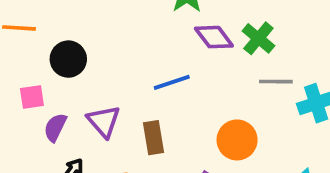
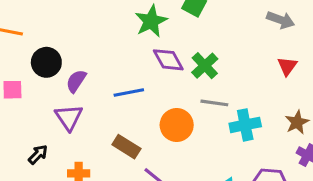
purple semicircle: (55, 127) -> (76, 81), moved
brown rectangle: (153, 138) -> (126, 147), moved, turned -56
orange circle: (237, 140) -> (177, 125), moved

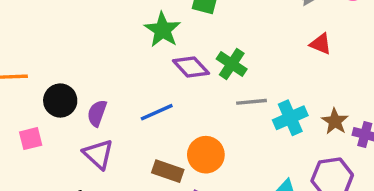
red triangle: (287, 66) -> (321, 44), turned -30
brown star: (297, 122) -> (335, 121), moved
orange circle: (177, 125) -> (206, 155), moved

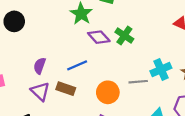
black circle: (60, 101) -> (14, 21), moved
gray line: (252, 102) -> (138, 82), moved
brown rectangle: (168, 171) -> (66, 89), moved

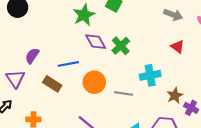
cyan cross: (161, 69) -> (150, 75), moved
purple triangle: (40, 91) -> (15, 79), moved
orange circle: (108, 92) -> (94, 82), moved

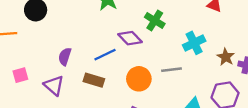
purple diamond: (96, 42) -> (130, 38), moved
orange circle: (94, 82) -> (139, 79), moved

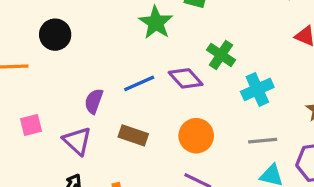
cyan cross: (194, 43) -> (257, 89), moved
blue line: (105, 55) -> (139, 83), moved
gray line: (171, 70) -> (263, 141), moved

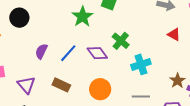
blue line: (139, 83) -> (68, 53), turned -30
purple semicircle: (94, 101) -> (41, 51), moved

